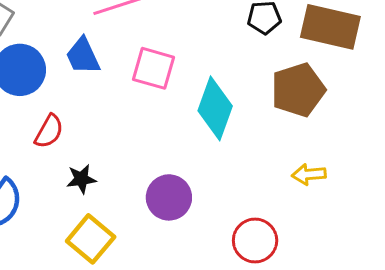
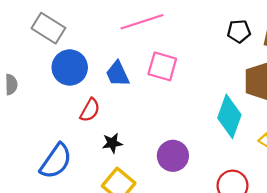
blue trapezoid: (83, 56) -> (118, 74), moved
cyan diamond: (215, 108) -> (229, 116), moved

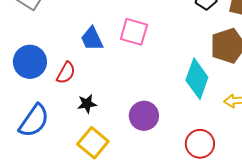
blue circle: (70, 67) -> (30, 62), moved

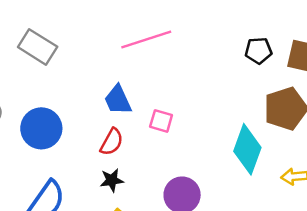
pink square: (134, 32) -> (161, 121), moved, size x0.7
red semicircle: (66, 73) -> (112, 142), moved

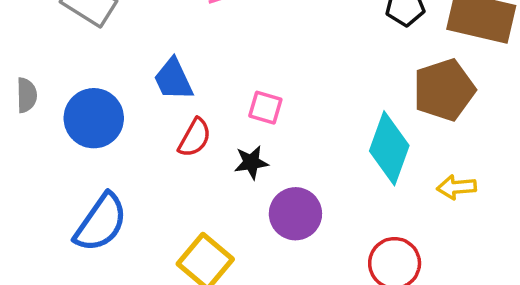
blue trapezoid: (118, 100) -> (173, 79), moved
black star: (112, 180) -> (251, 162), moved

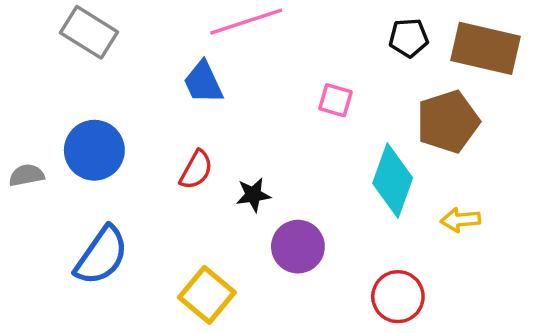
blue trapezoid: (173, 79) -> (203, 82), moved
gray semicircle: (27, 95) -> (26, 175), moved, turned -100
pink square: (265, 108) -> (335, 100), moved

